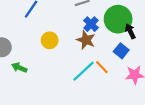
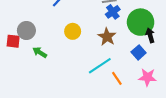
blue cross: (91, 24) -> (113, 12), moved
orange line: (102, 67) -> (117, 78), moved

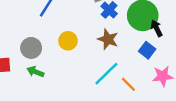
gray circle: (26, 30) -> (31, 48), moved

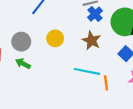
cyan line: (106, 74) -> (87, 71), turned 50
orange line: (128, 84) -> (106, 83), turned 32

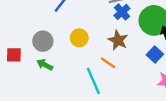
cyan line: (87, 71) -> (93, 81), moved, turned 55
orange line: (106, 83) -> (108, 63), moved, turned -48

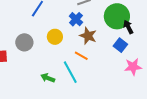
blue cross: (122, 12) -> (76, 19), moved
green arrow: (45, 65) -> (48, 78), moved

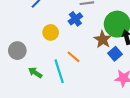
brown star: (88, 36) -> (103, 39), moved
gray circle: (24, 42) -> (17, 51), moved

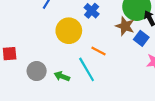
yellow circle: (51, 32) -> (69, 31), size x1.5
gray circle: (17, 51) -> (37, 71), moved

